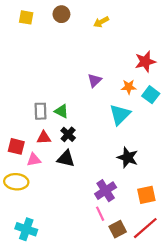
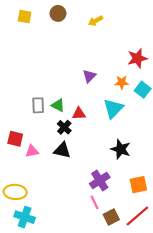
red triangle: (44, 138) -> (79, 114), moved
yellow ellipse: (16, 182) -> (15, 192), moved

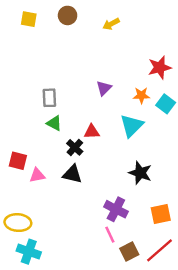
gray rectangle: (38, 105) -> (49, 98), moved
green triangle: (58, 105) -> (54, 123), moved
purple cross: (100, 180) -> (116, 209), turned -30

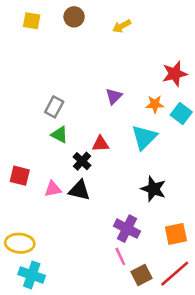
gray rectangle: (49, 98) -> (54, 107), turned 30
pink triangle: (37, 175) -> (53, 189), moved

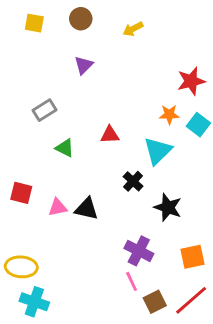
purple triangle: (114, 96) -> (84, 65), moved
gray rectangle: (54, 107) -> (44, 110), moved, turned 30
red triangle: (101, 144) -> (110, 135), moved
black cross: (82, 161) -> (133, 181), moved

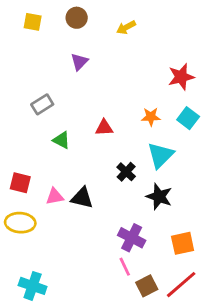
orange star: (169, 115) -> (151, 117), moved
cyan triangle: (158, 151) -> (161, 155), moved
yellow ellipse: (21, 267) -> (20, 223), moved

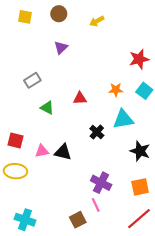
cyan triangle: (161, 155) -> (123, 119), turned 35
black star: (159, 197) -> (140, 151), moved
brown square: (147, 286) -> (78, 220), moved

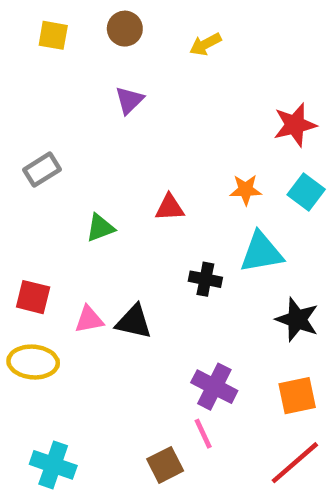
gray rectangle: (32, 80) -> (42, 170), moved
green triangle: (47, 108) -> (100, 228), turned -48
black cross: (97, 132) -> (205, 279), turned -32

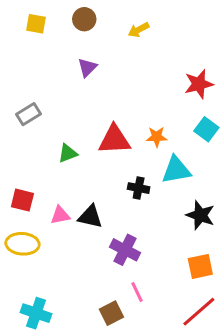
orange star: (246, 190) -> (157, 137), moved
red triangle: (170, 208) -> (114, 140), size x1.6
purple cross: (214, 387) -> (125, 250), moved

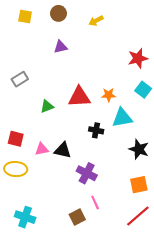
purple triangle: (87, 67) -> (61, 47), turned 32

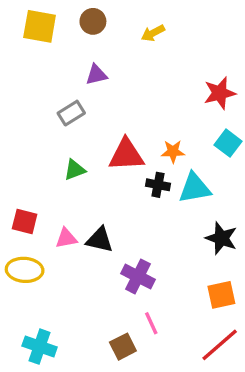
yellow square: (25, 17) -> (40, 26), size x1.5
gray rectangle: (20, 79) -> (71, 113), moved
black cross: (96, 130) -> (158, 185), moved

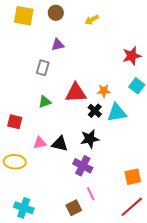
gray rectangle: (71, 113) -> (43, 68), turned -42
black cross: (158, 185) -> (95, 111), turned 32
red square: (25, 221) -> (15, 122), moved
black star: (221, 238) -> (90, 139), moved, turned -30

